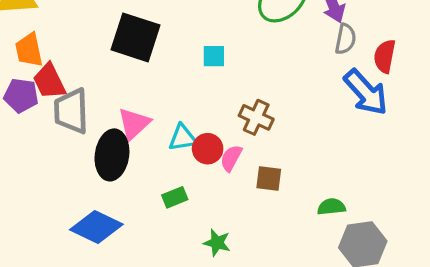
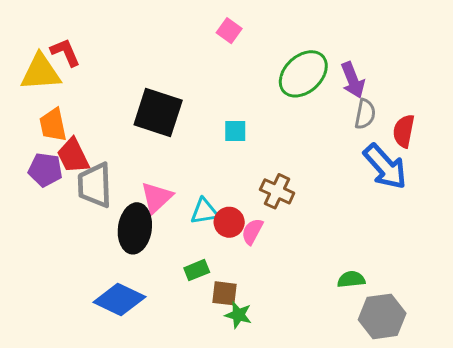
brown square: (269, 178) -> (224, 293), moved

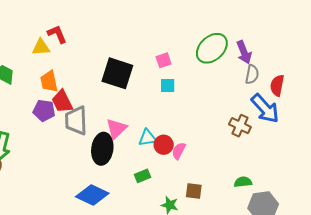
pink square: (229, 31) -> (164, 60), moved, turned 35
yellow triangle: (41, 72) -> (41, 47), size x0.7
brown cross: (277, 191) -> (240, 126), moved
brown square: (224, 293) -> (194, 191), moved

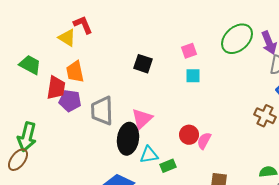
yellow triangle: (41, 47) -> (67, 38), turned 36
black square: (117, 73) -> (143, 64), size x0.6
red trapezoid: (62, 102) -> (56, 88), moved, turned -145
cyan triangle: (148, 138) -> (149, 155), moved

